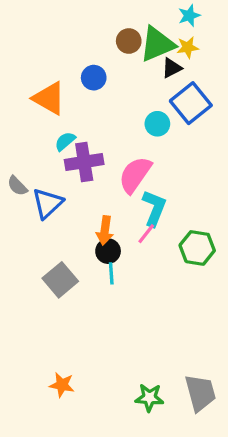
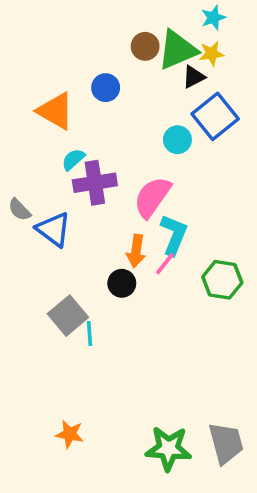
blue triangle: (48, 203) -> (54, 229), turned -40
orange arrow: (105, 230) -> (136, 251), moved
cyan line: (111, 273) -> (89, 334), moved
green star: (149, 398) -> (168, 448), size x1.4

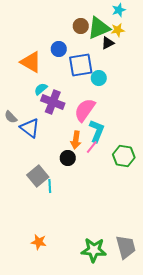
blue square: (215, 116) -> (81, 65), moved, turned 30
purple cross: (95, 183) -> (53, 102), turned 30

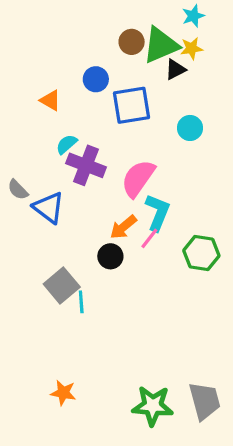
orange triangle: (31, 62) -> (50, 100), size x0.6
cyan circle: (99, 78) -> (190, 128), moved
orange arrow: (76, 140) -> (123, 227), turned 42

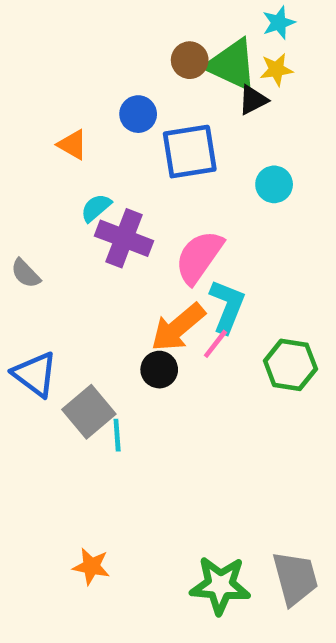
green triangle: (161, 45) -> (232, 65), turned 48
blue triangle: (49, 208) -> (35, 374), moved
orange arrow: (123, 227) -> (178, 327), size x1.4

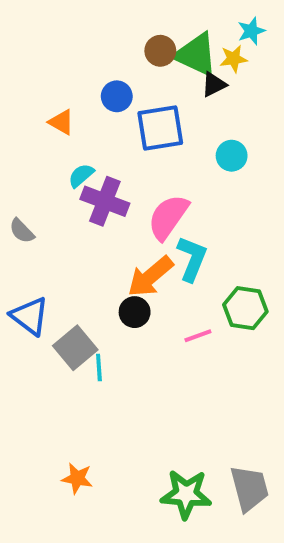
cyan star: (279, 23) -> (251, 31), moved
pink line: (215, 344) -> (198, 336), moved, turned 32

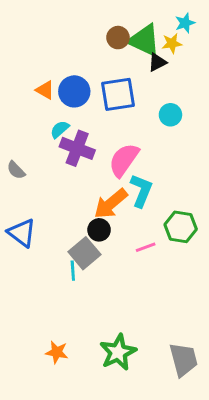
blue circle: (117, 96) -> (74, 91), moved, size x1.4
gray square: (75, 348) -> (84, 253), moved
green star: (186, 494) -> (118, 352), moved, turned -30

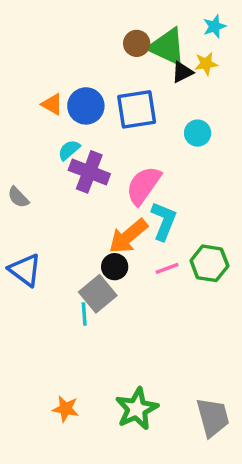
yellow star: (172, 43) -> (206, 64), moved
pink line: (146, 247) -> (167, 268), moved

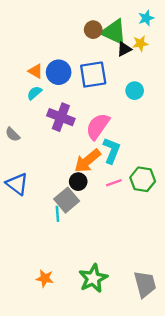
cyan semicircle: (69, 150) -> (34, 93), moved

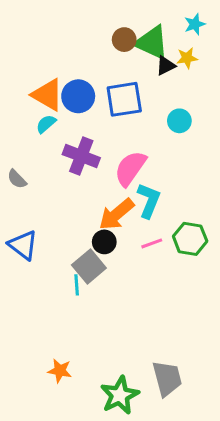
orange triangle: (36, 71) -> (48, 95), size x1.6
green star: (93, 278) -> (120, 395), moved
gray trapezoid: (145, 284) -> (167, 378), moved

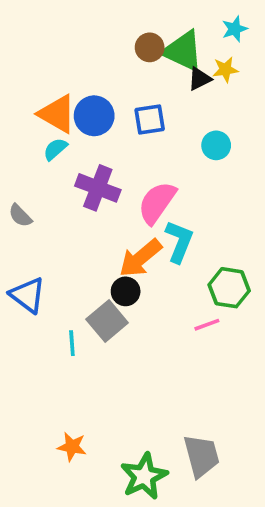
blue square: (124, 99) -> (150, 119), size x0.7
pink line: (152, 243) -> (207, 325), moved
cyan line: (77, 285) -> (72, 343), moved

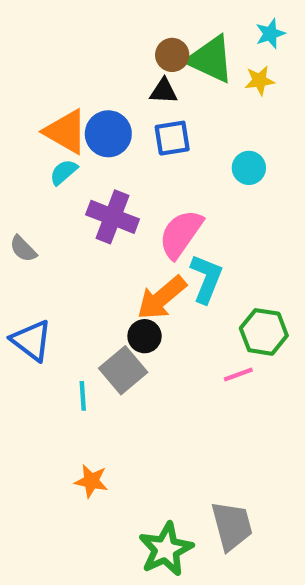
black triangle: (200, 79) -> (164, 91), moved, turned 30
orange star: (72, 447) -> (91, 481), moved

